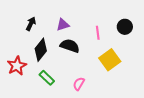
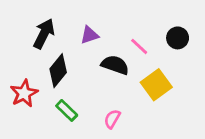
black arrow: (31, 24) -> (44, 34), size x1.5
pink line: (98, 33) -> (139, 46), turned -40
black semicircle: (70, 46) -> (115, 65), moved

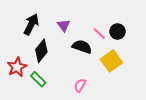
purple triangle: (89, 35) -> (64, 25), turned -48
black circle: (178, 38) -> (117, 31), moved
green rectangle: (67, 110) -> (38, 79), moved

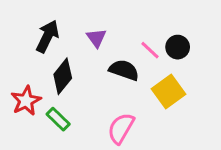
pink semicircle: (80, 85) -> (121, 128), size x1.5

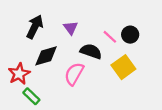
black diamond: (63, 76) -> (46, 56), turned 35
green rectangle: (58, 119) -> (31, 96), moved
pink semicircle: (121, 128) -> (74, 74), moved

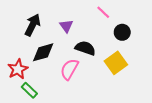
pink line: (110, 37) -> (103, 12), moved

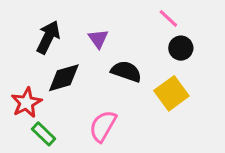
pink line: (103, 12) -> (168, 18), moved
pink semicircle: (69, 69) -> (103, 126), moved

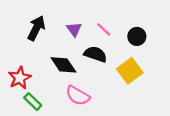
pink line: (168, 18) -> (104, 29), moved
black diamond: (64, 78) -> (63, 65), moved, turned 72
pink semicircle: (103, 126) -> (78, 96), turned -90

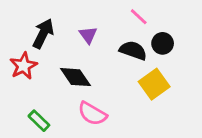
pink line: (104, 29) -> (139, 17), moved
black semicircle: (95, 54) -> (133, 50), moved
red star: (20, 78) -> (23, 66), moved

